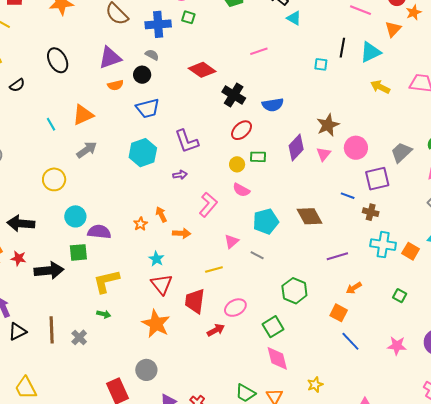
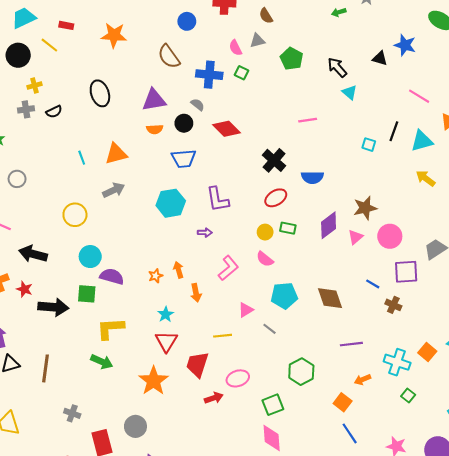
red diamond: (202, 70) -> (226, 129), moved
orange arrow: (182, 233) -> (196, 293), turned 66
cyan cross: (383, 245) -> (397, 362), moved
green arrow: (104, 314) -> (102, 362), size x1.5
gray cross: (79, 337) -> (72, 413), moved, turned -35

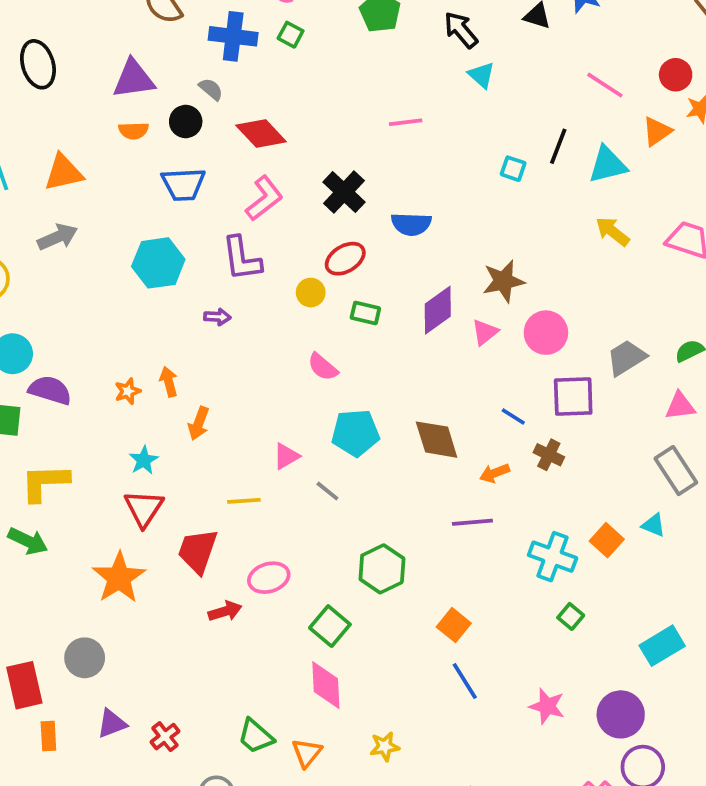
yellow circle: (265, 232) -> (311, 293), moved
pink L-shape: (228, 268) -> (264, 198), moved
orange arrow: (196, 293) -> (199, 423), turned 30
orange arrow: (363, 379) -> (495, 473), moved
green square: (273, 405) -> (330, 626), turned -30

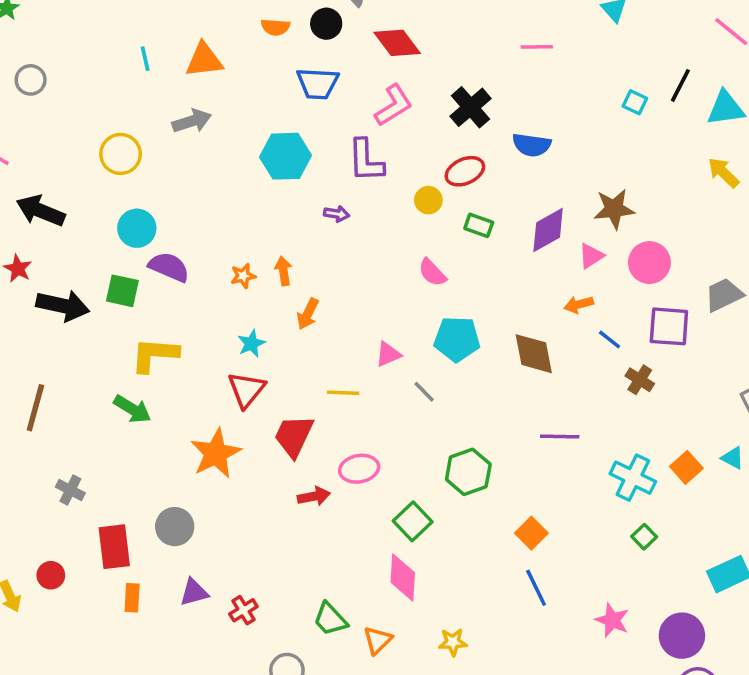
orange arrow: (495, 473) -> (579, 304), moved

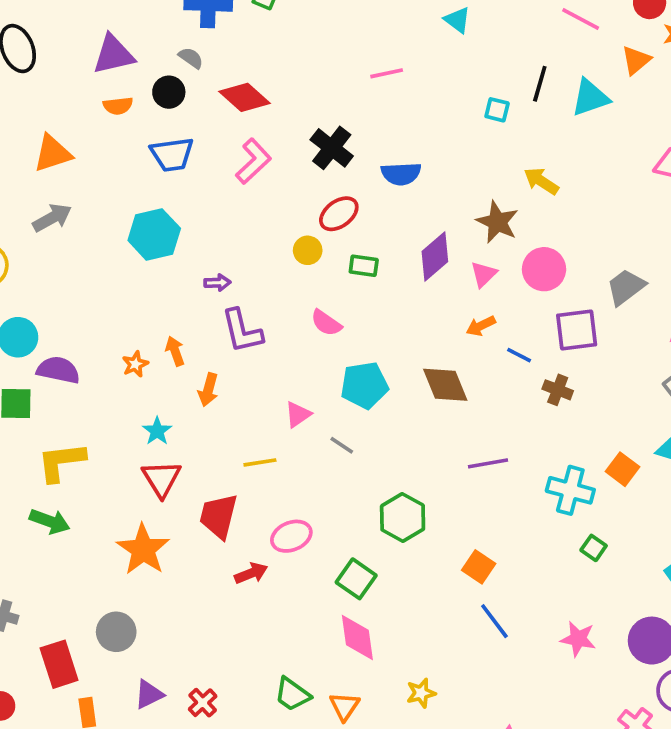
purple L-shape: (366, 161) -> (242, 331), moved
yellow arrow: (724, 173) -> (541, 181), moved
brown star: (614, 209) -> (497, 222), turned -30

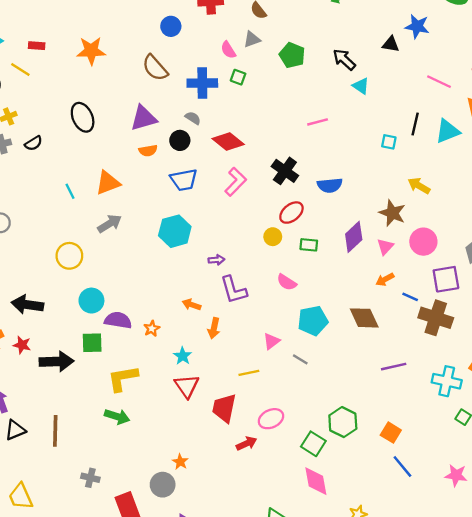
orange arrow: (175, 351) -> (192, 305), turned -48
orange star: (135, 364) -> (152, 329), moved
brown cross: (558, 390) -> (436, 318), size x1.8
green hexagon: (403, 517) -> (343, 422), moved
orange star: (143, 549) -> (180, 462), moved, size x0.5

